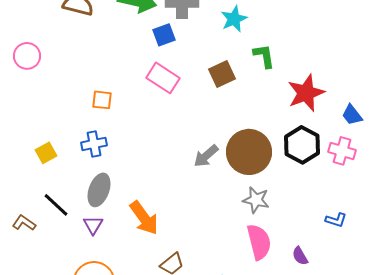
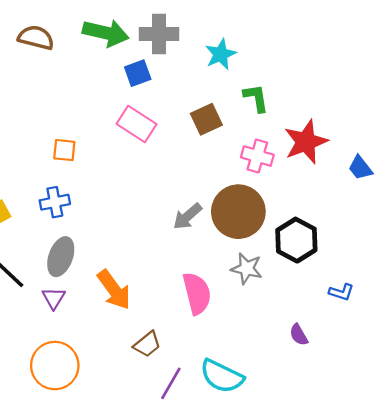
black hexagon: (302, 145) -> (296, 240), moved
pink cross: (342, 151) -> (257, 156), moved
pink semicircle: (259, 242) -> (197, 293), moved

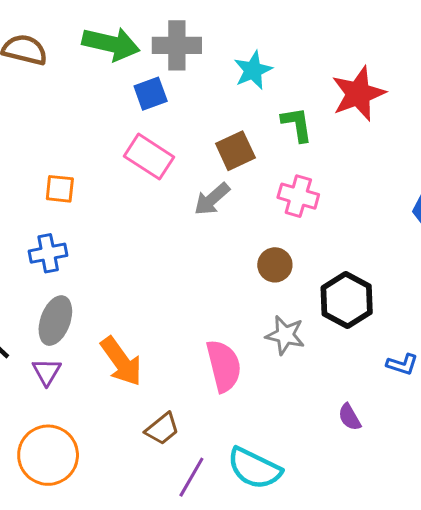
red star: (306, 142) -> (358, 94), moved
brown circle: (238, 212) -> (275, 265), size x0.5
gray arrow: (187, 216) -> (212, 199), moved

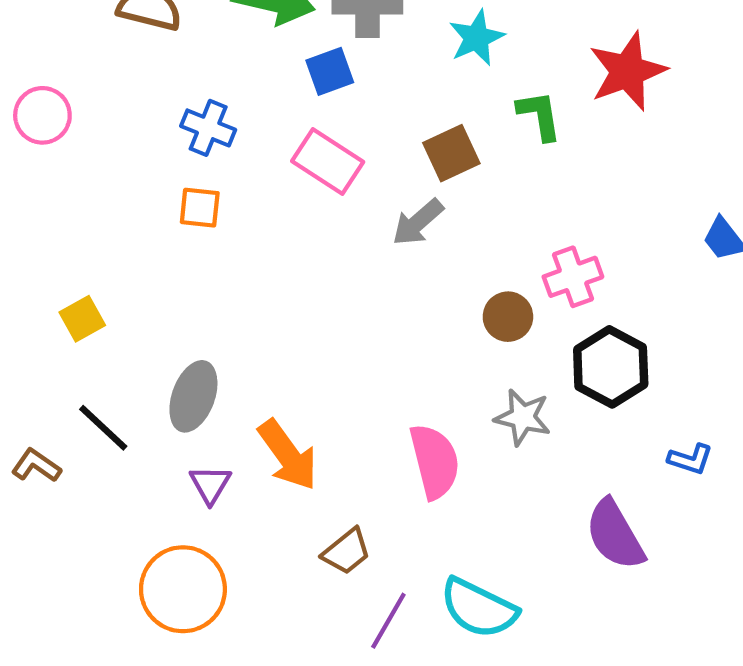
pink cross: (298, 196) -> (573, 277), moved, turned -36
blue cross: (48, 253) -> (208, 128), moved, turned 33
purple triangle: (47, 372) -> (210, 484), moved
purple semicircle: (350, 417) -> (615, 535), size x1.8

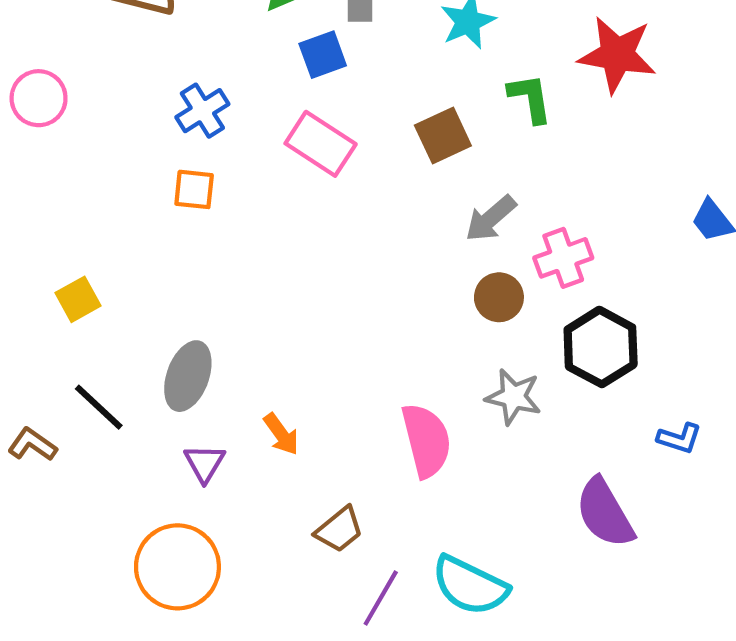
red star: (627, 71) -> (617, 55), turned 30
blue cross: (208, 128) -> (202, 111), turned 36
gray arrow: (418, 222) -> (491, 218), moved
orange arrow: (288, 455) -> (281, 434), size x0.6

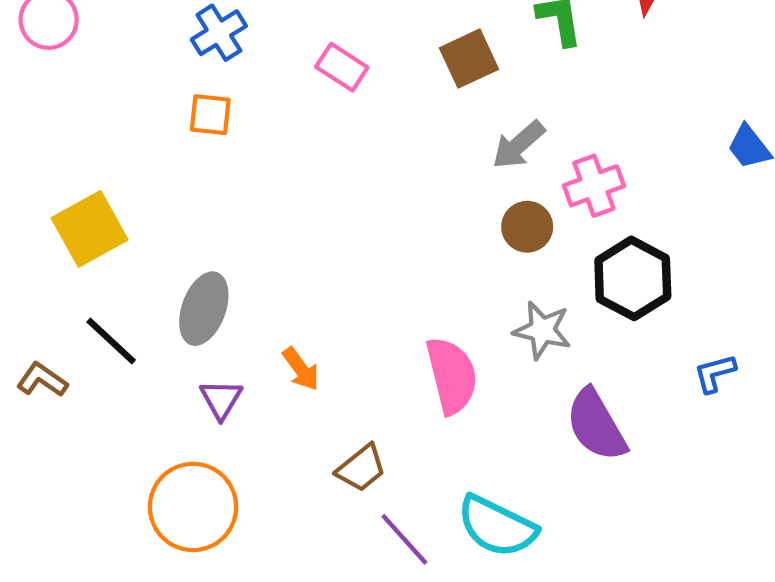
pink rectangle: (321, 144) -> (342, 67), size x0.7
yellow square: (78, 299) -> (90, 229), size x1.6
blue L-shape: (679, 438) -> (715, 373), turned 147
purple semicircle: (605, 513) -> (596, 425), moved
purple line: (381, 598) -> (404, 539), turned -72

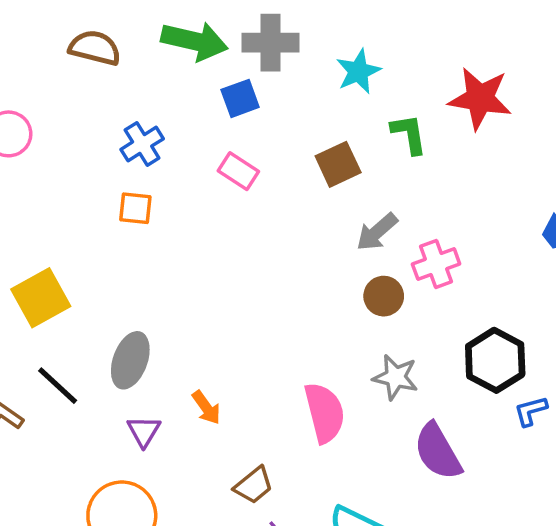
black hexagon: (633, 278) -> (495, 360), moved

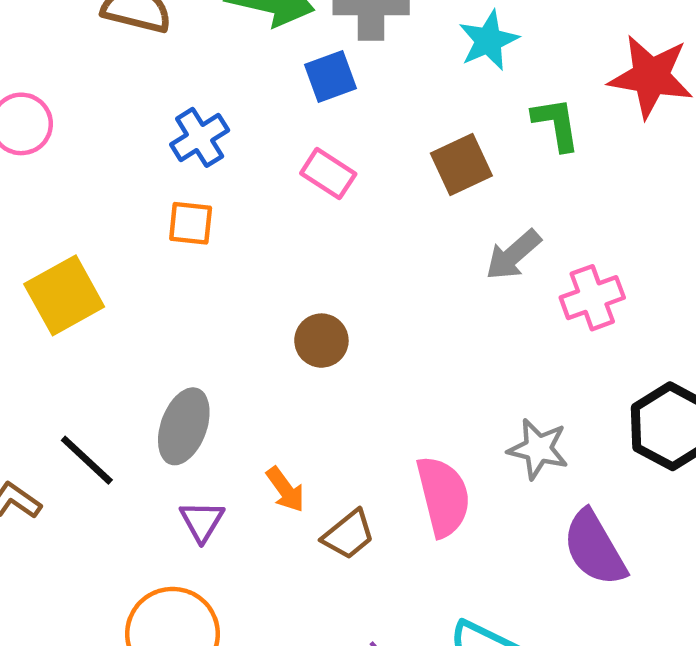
brown circle: (384, 296) -> (321, 341), moved
yellow square: (41, 298) -> (64, 295), moved
brown trapezoid: (254, 485) -> (349, 535), moved

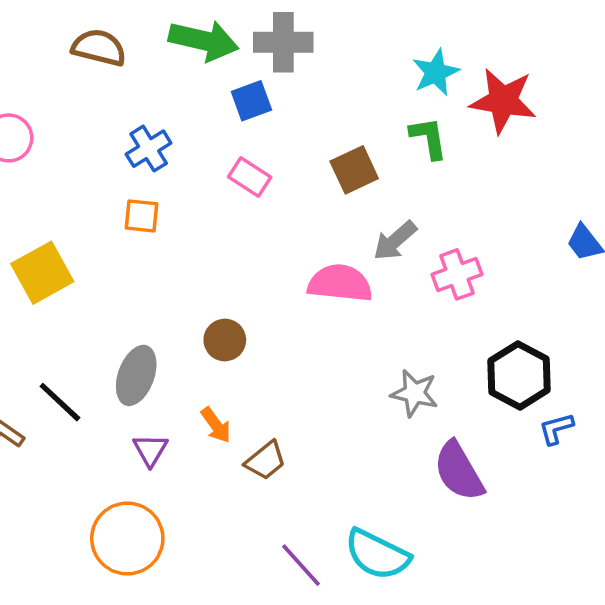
cyan star: (488, 40) -> (436, 72), moved
brown circle: (321, 341) -> (225, 340), moved
pink semicircle: (443, 496) -> (340, 283), moved, turned -70

